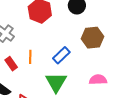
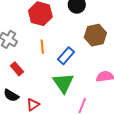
orange line: (30, 57) -> (42, 47), moved

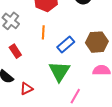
brown hexagon: (95, 35) -> (97, 42), moved

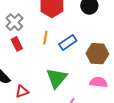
blue rectangle: (66, 45) -> (68, 42), moved
red rectangle: (15, 51) -> (17, 44), moved

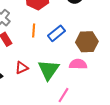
pink semicircle: (99, 82) -> (78, 64), moved
red triangle: (22, 91) -> (22, 68), moved

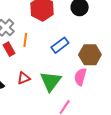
orange line: (34, 30) -> (25, 40), moved
pink semicircle: (78, 64) -> (80, 77), turned -78

